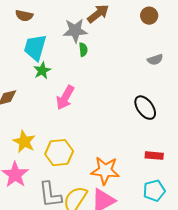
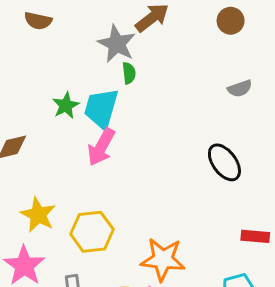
gray star: (75, 31) -> (117, 44), turned 30
cyan trapezoid: (35, 48) -> (101, 109), moved
red rectangle: (154, 156) -> (255, 236), moved

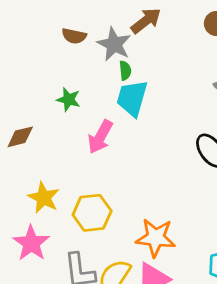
brown semicircle: (38, 21) -> (74, 36), moved
green star: (66, 105) -> (69, 100), turned -30
cyan trapezoid: (101, 109) -> (132, 98), moved

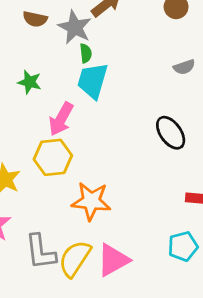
yellow hexagon: (92, 213) -> (53, 157), moved
orange star: (156, 238) -> (91, 201), moved

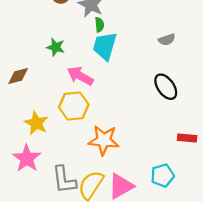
gray semicircle: (184, 67) -> (167, 40), moved
pink arrow: (61, 119) -> (80, 76), turned 90
cyan pentagon: (183, 246) -> (163, 175), moved

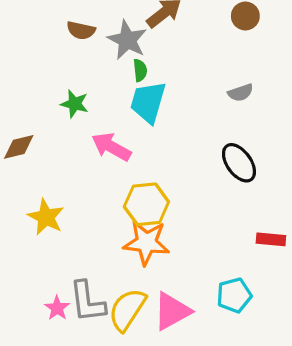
yellow hexagon: (74, 106) -> (146, 204), moved
pink star: (27, 158) -> (57, 308), moved, size x0.6

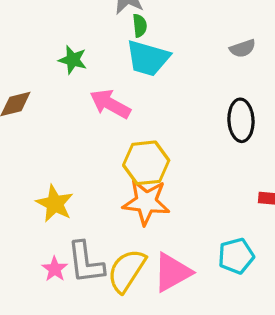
cyan trapezoid: (148, 102) -> (148, 58), turned -90
black ellipse: (239, 163) -> (241, 120), turned 33
yellow star: (46, 217) -> (55, 204), moved

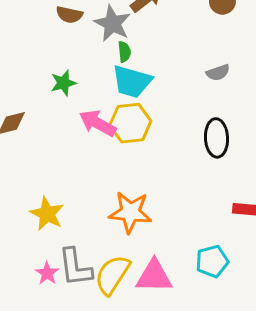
green star: (73, 60) -> (63, 83), turned -30
yellow hexagon: (146, 163) -> (130, 123), moved
pink triangle: (172, 272) -> (154, 276), turned 30

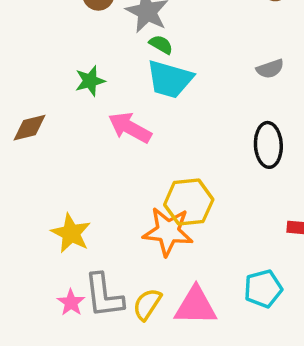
green semicircle: (124, 52) -> (161, 45), turned -54
yellow hexagon: (130, 123) -> (189, 202), moved
yellow semicircle: (112, 275) -> (147, 304), size x0.7

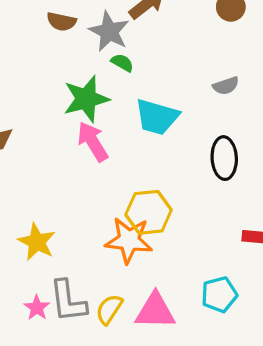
cyan trapezoid: (170, 79) -> (157, 117), moved
green star: (90, 81) -> (86, 99), moved, size x1.6
pink arrow: (130, 128) -> (93, 142), turned 30

